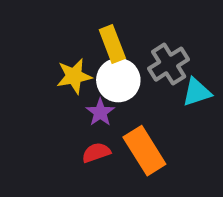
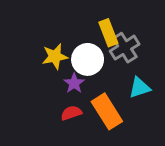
yellow rectangle: (112, 44) -> (108, 33), moved
cyan triangle: (197, 92) -> (140, 88), moved

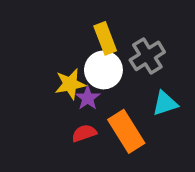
yellow rectangle: (108, 33) -> (105, 38), moved
yellow star: (55, 56) -> (70, 84), moved

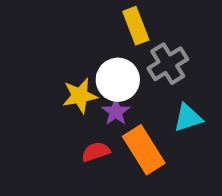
yellow rectangle: (105, 38) -> (136, 26), moved
purple star: (88, 98) -> (116, 112), moved

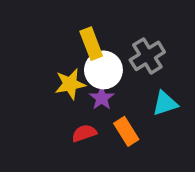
yellow rectangle: (136, 26) -> (91, 44), moved
orange rectangle: (144, 150) -> (126, 131), size x0.7

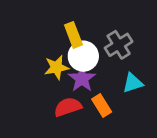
purple star: (102, 98) -> (82, 79), size x1.4
red semicircle: (84, 133) -> (68, 107), size x1.4

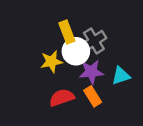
gray cross: (119, 45) -> (94, 41), moved
purple star: (82, 79) -> (91, 72), moved, turned 30

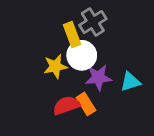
gray cross: (94, 41) -> (93, 22), moved
orange rectangle: (93, 96) -> (86, 104), moved

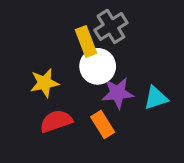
yellow star: (55, 66) -> (44, 83), moved
red semicircle: (66, 105) -> (56, 121), moved

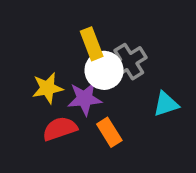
gray cross: (111, 26) -> (129, 62), moved
purple star: (118, 93) -> (85, 99), moved

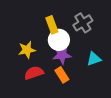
gray cross: (129, 62) -> (83, 23), moved
purple star: (85, 99) -> (62, 55), moved

